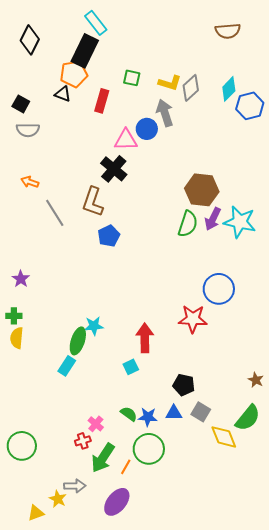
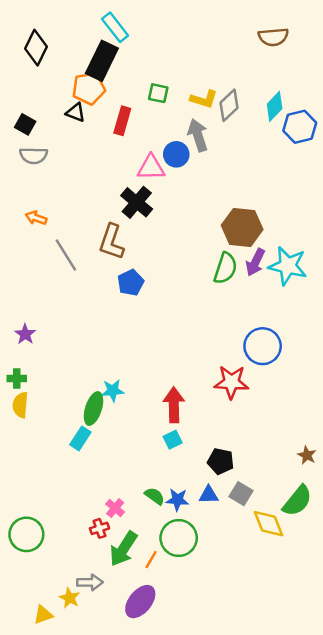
cyan square: (131, 367) -> (173, 440), moved

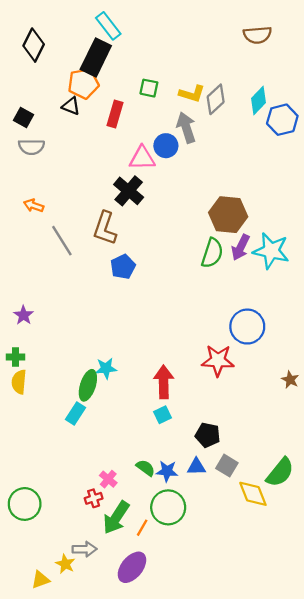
brown star: (307, 455) -> (290, 380), moved

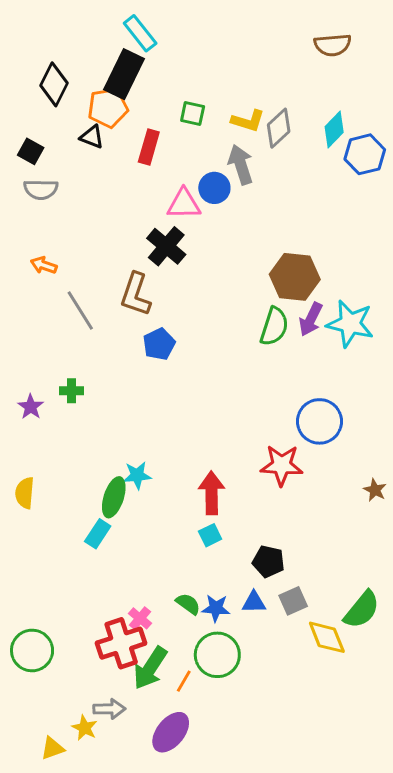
black diamond: (34, 45) -> (54, 84), moved
green cross: (16, 357) -> (71, 391), moved
gray square: (227, 466) -> (293, 601), turned 35
red cross: (94, 498) -> (121, 643), size x2.0

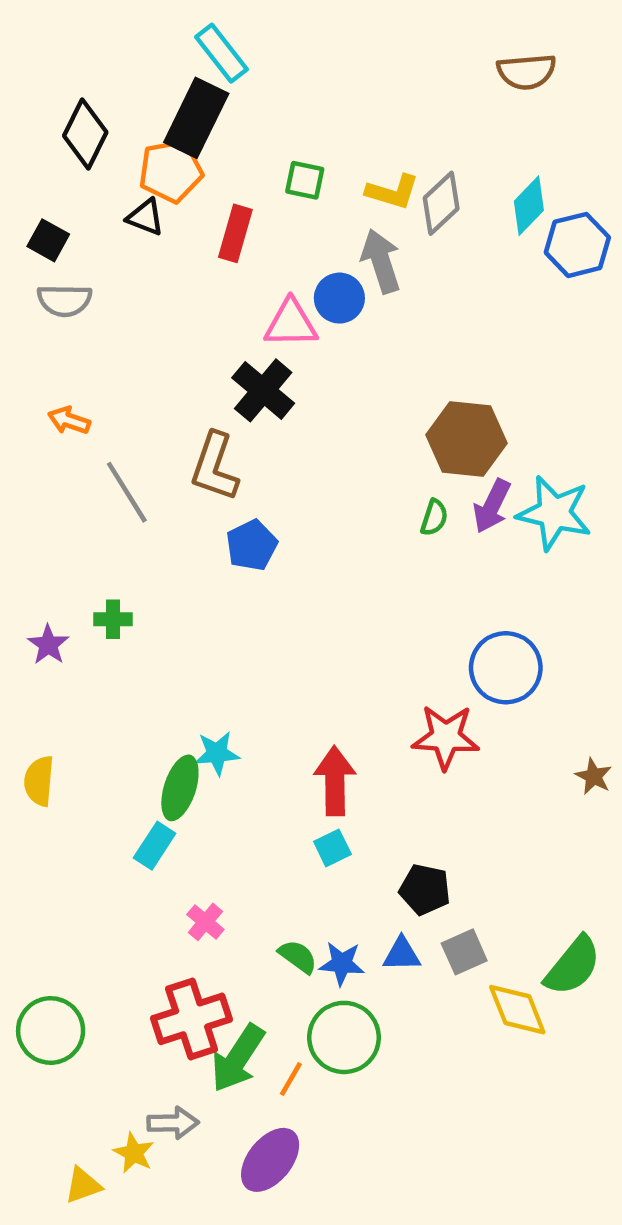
green semicircle: (274, 327) -> (434, 518), size x0.6
pink cross: (140, 618) -> (205, 922), moved

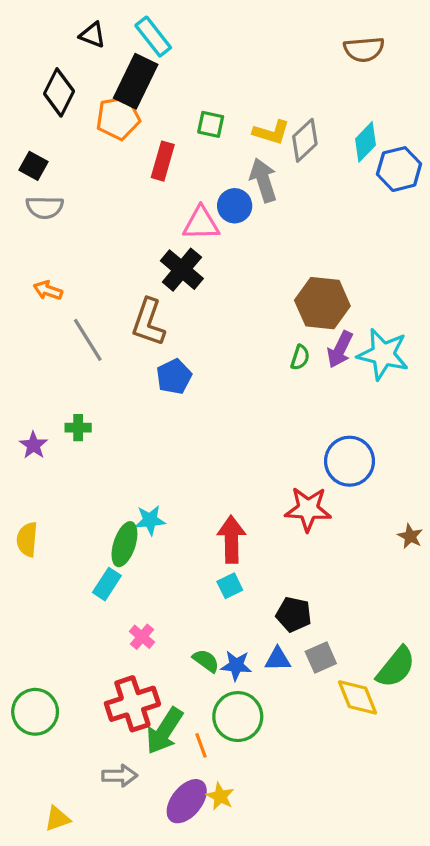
black triangle: (145, 217) -> (93, 35), moved
orange line: (291, 1079) -> (201, 745), turned -50
yellow star: (134, 1153) -> (220, 796), moved

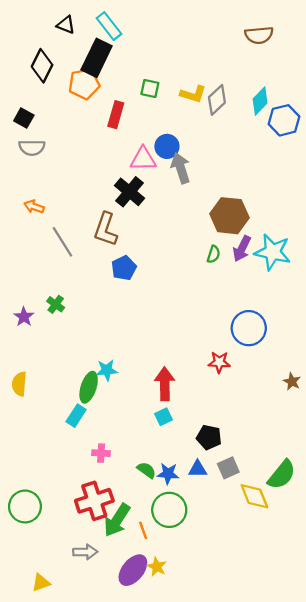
gray arrow: (263, 180) -> (181, 168), moved
green cross: (78, 428) -> (56, 304), turned 36
red star: (308, 509) -> (219, 362), size x0.7
pink cross: (142, 637) -> (101, 453), turned -36

